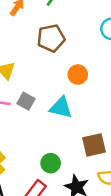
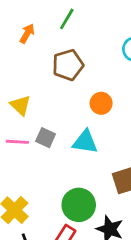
green circle: (51, 163) -> (79, 205), size x1.5

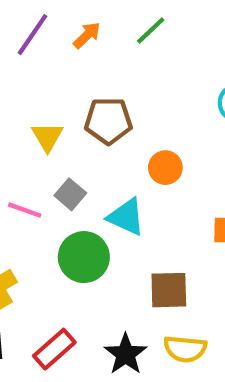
brown pentagon: (68, 65) -> (108, 121), moved
pink line: (17, 142) -> (25, 210), moved
green circle: (79, 205) -> (84, 257), moved

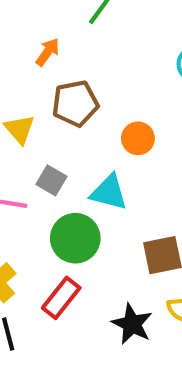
orange arrow: (87, 35) -> (48, 52), moved
red rectangle: (54, 349) -> (61, 298), moved

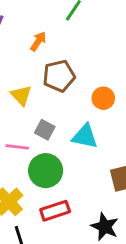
green circle: (75, 238) -> (46, 171), moved
red rectangle: (61, 298) -> (55, 211), turned 36

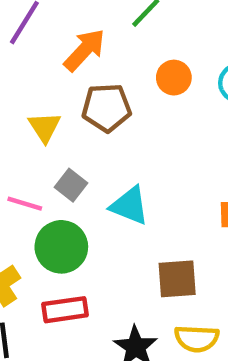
orange arrow: (38, 41) -> (85, 50), size x1.5
orange circle: (103, 98) -> (174, 78), moved

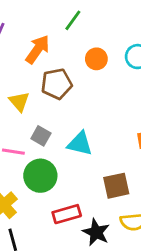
red rectangle: (65, 310) -> (67, 214), moved

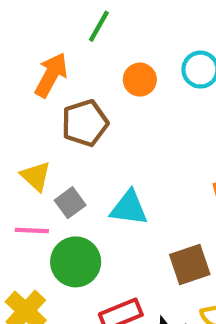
yellow triangle: (19, 102) -> (36, 176), moved
gray square: (41, 136) -> (70, 203), turned 30

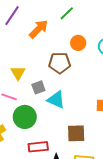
brown pentagon: (85, 123) -> (60, 63), moved
gray square: (70, 203) -> (38, 87), moved

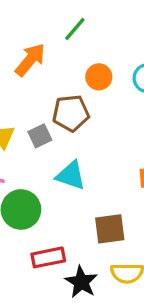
gray square: (38, 87) -> (40, 136), moved

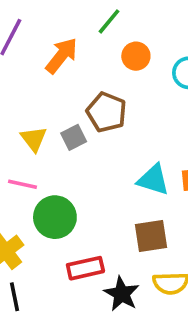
orange circle: (99, 77) -> (136, 56), moved
brown pentagon: (71, 113) -> (107, 112), turned 30
cyan triangle: (71, 175) -> (153, 180), moved

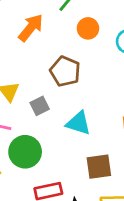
gray square: (74, 137) -> (40, 106), moved
cyan triangle: (153, 180) -> (78, 123), moved

